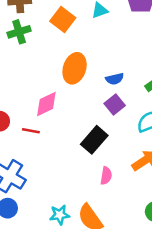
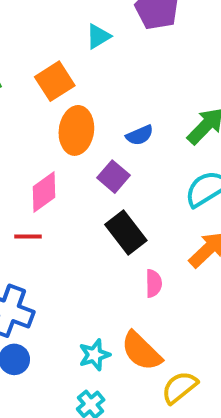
orange square: (63, 19) -> (55, 81), moved, turned 30
purple square: (115, 105) -> (114, 177), moved
black rectangle: (94, 140) -> (126, 233), turned -68

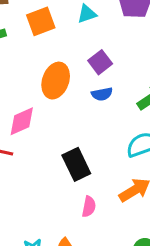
orange square: (55, 81) -> (41, 21), moved
purple square: (114, 177) -> (100, 62), moved

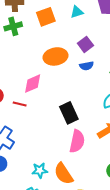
orange ellipse: (56, 81) -> (56, 56), turned 60
pink semicircle: (89, 207) -> (77, 141), size x1.6

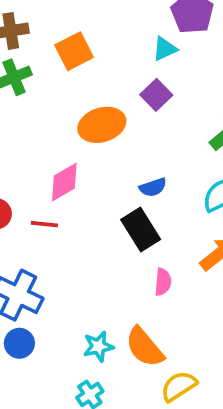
cyan triangle: (77, 12) -> (165, 49), moved
blue semicircle: (87, 66) -> (153, 187), moved
pink semicircle: (77, 141) -> (163, 282), size x0.6

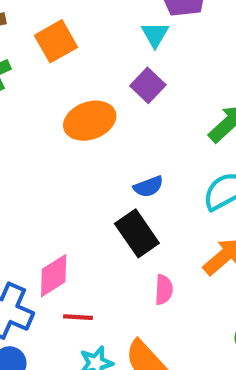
cyan triangle: (165, 49) -> (155, 35), turned -32
pink diamond: (64, 182) -> (54, 276), moved
red line: (44, 224) -> (78, 317), moved

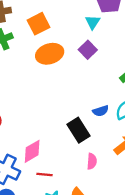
orange ellipse: (90, 121) -> (50, 54), moved
blue semicircle: (148, 187) -> (101, 111), moved

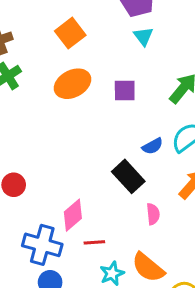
cyan triangle: (93, 22) -> (143, 36), moved
orange square: (39, 24) -> (70, 33), moved
purple square: (88, 50) -> (125, 90), moved, turned -36

